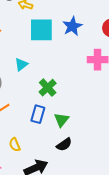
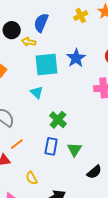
cyan triangle: (21, 64) -> (37, 92), moved, turned -32
black semicircle: (64, 144) -> (94, 172), moved

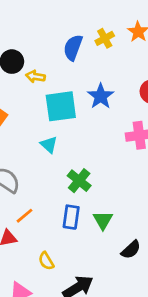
blue semicircle: (41, 23) -> (73, 48), moved

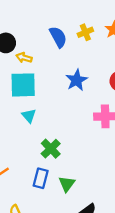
blue semicircle: (73, 48) -> (58, 37), turned 125
cyan square: (61, 106) -> (23, 85), moved

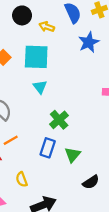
yellow arrow: (24, 58) -> (47, 27), moved
blue star: (77, 80) -> (89, 42), moved

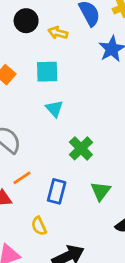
cyan square: (36, 57) -> (47, 72), size x0.7
blue rectangle: (48, 148) -> (57, 191), moved

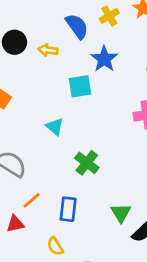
cyan square: (47, 72) -> (80, 86), moved
green triangle: (101, 191) -> (121, 213), moved

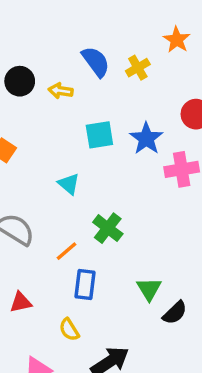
yellow cross: (109, 16) -> (138, 68), moved
blue star: (104, 59) -> (146, 138), moved
orange line: (32, 200) -> (66, 251), moved

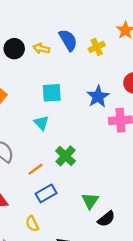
yellow arrow: (61, 91) -> (41, 48), moved
cyan square: (99, 135) -> (52, 93), moved
blue rectangle: (85, 284) -> (46, 193), turned 48

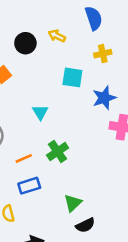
blue semicircle: (68, 40) -> (94, 18), moved
yellow cross: (97, 47) -> (103, 54), moved
black circle: (14, 49) -> (25, 43), moved
cyan square: (52, 93) -> (72, 77), moved

